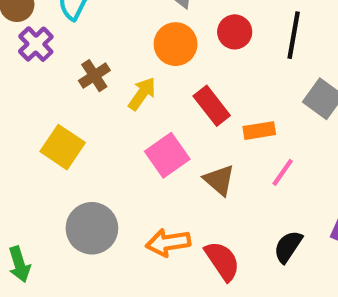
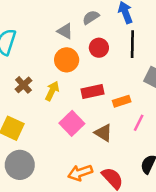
red rectangle: (212, 106) -> (93, 91), turned -55
gray circle: (92, 228) -> (20, 165), moved

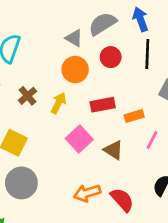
gray semicircle: (91, 17) -> (103, 24), size x1.5

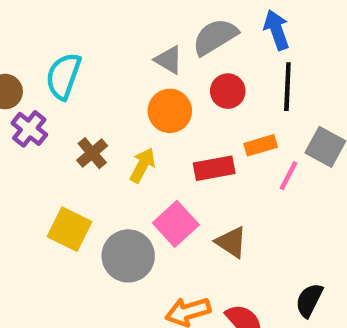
orange rectangle: (134, 116) -> (261, 145), moved
pink line: (152, 140) -> (288, 176), moved
gray circle: (21, 183) -> (128, 256), moved

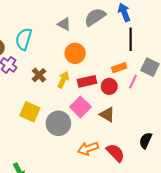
gray triangle: (169, 60) -> (64, 24), moved
red circle: (228, 91) -> (109, 86), moved
red rectangle: (214, 168) -> (87, 81), moved

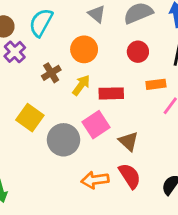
orange circle: (75, 53) -> (84, 49), moved
red circle: (109, 86) -> (138, 52), moved
red semicircle: (115, 153) -> (130, 176), moved

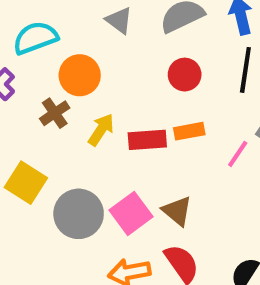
cyan semicircle: (41, 23) -> (35, 38), turned 44
orange circle: (84, 49) -> (80, 75), moved
orange rectangle: (156, 84) -> (189, 131), moved
pink square: (96, 125) -> (131, 213), moved

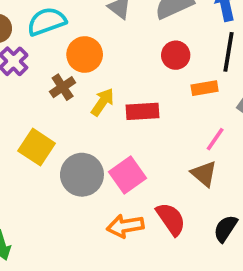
orange rectangle: (189, 131) -> (205, 88), moved
pink line: (238, 154) -> (215, 139), moved
brown triangle: (177, 211) -> (204, 174), moved

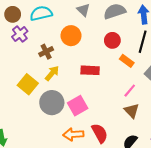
orange circle: (85, 55) -> (71, 36), moved
orange rectangle: (205, 88) -> (127, 61), turned 40
yellow arrow: (103, 102) -> (52, 73), moved
brown triangle: (204, 174) -> (132, 111), moved

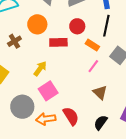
red rectangle: (90, 70) -> (58, 42), moved
yellow arrow: (52, 73) -> (40, 69), moved
pink line: (130, 91) -> (93, 66), moved
gray circle: (52, 103) -> (22, 107), moved

